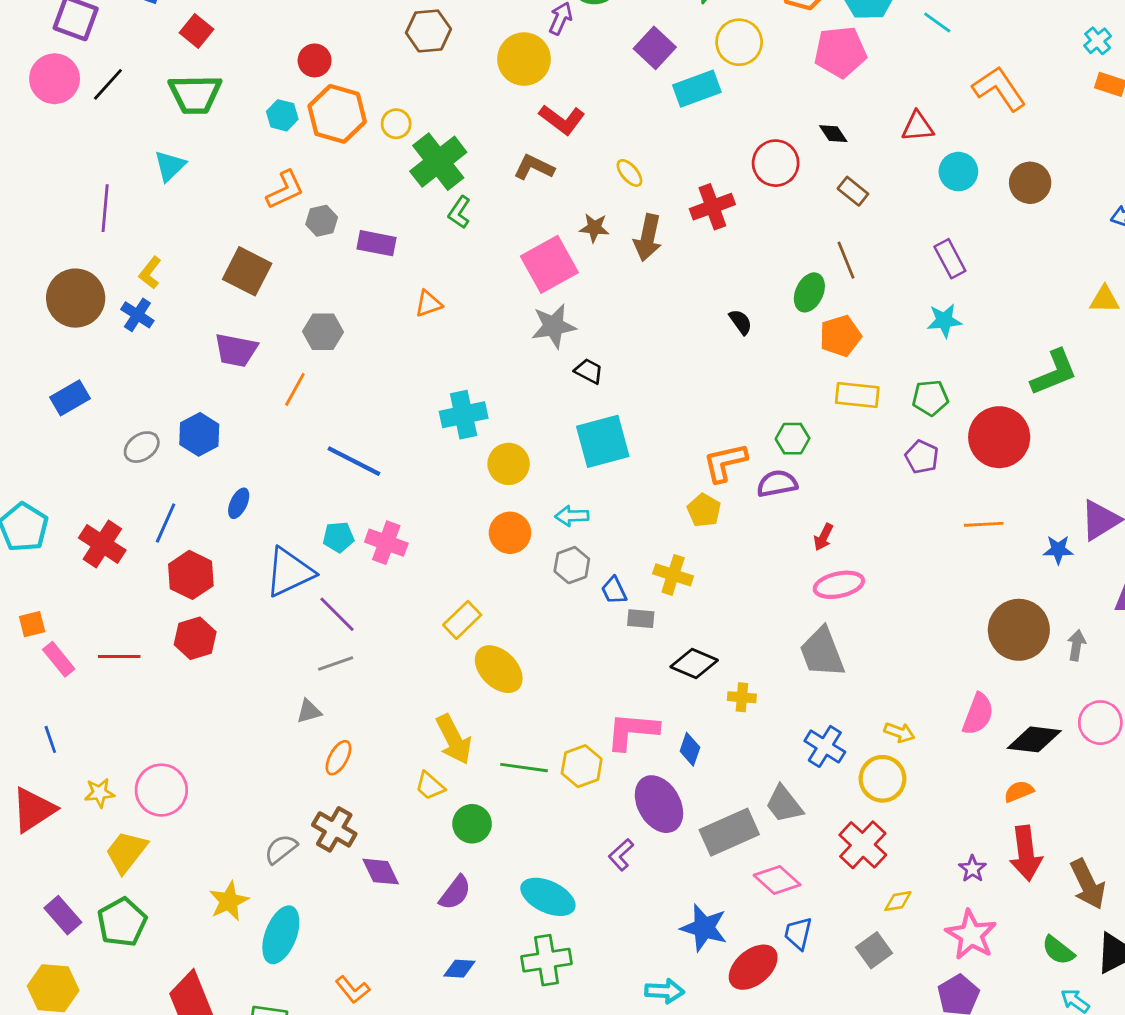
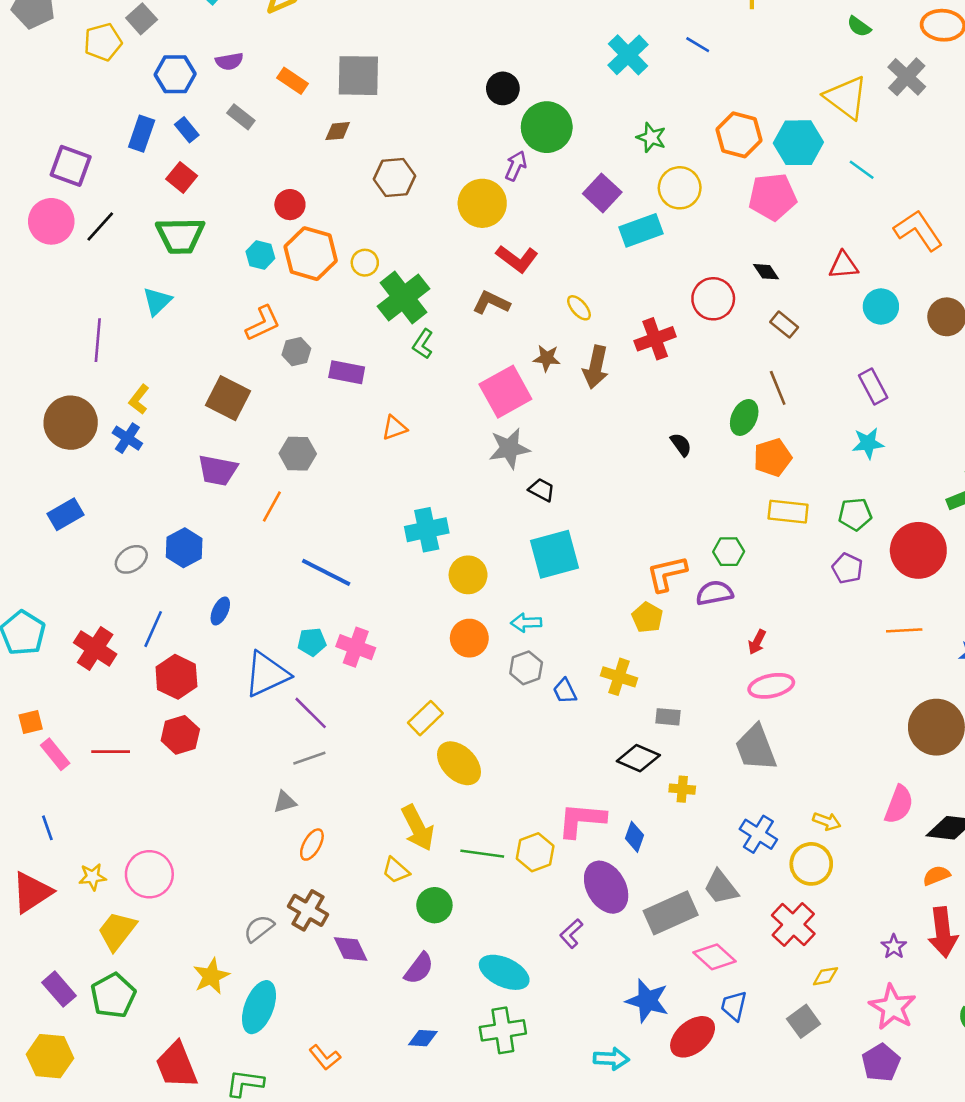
gray rectangle: (641, 619) -> (668, 717), moved

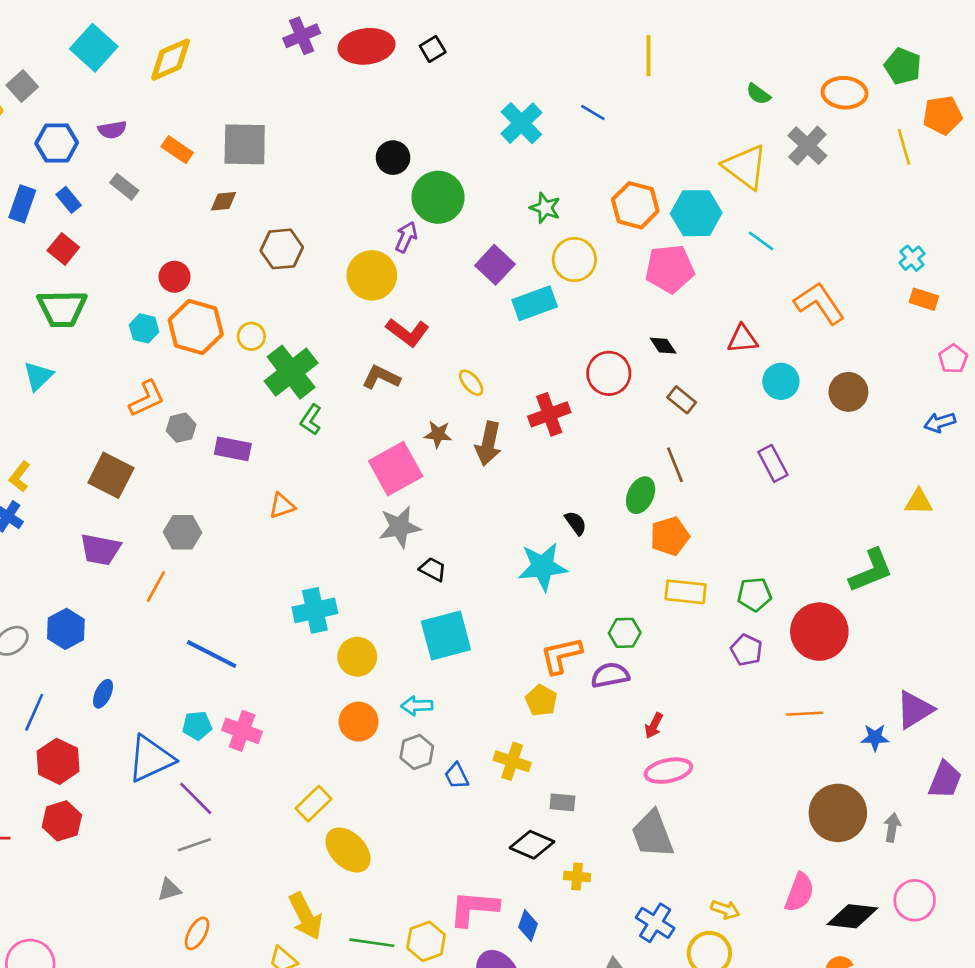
cyan star: (868, 443) -> (543, 567), moved, size x1.5

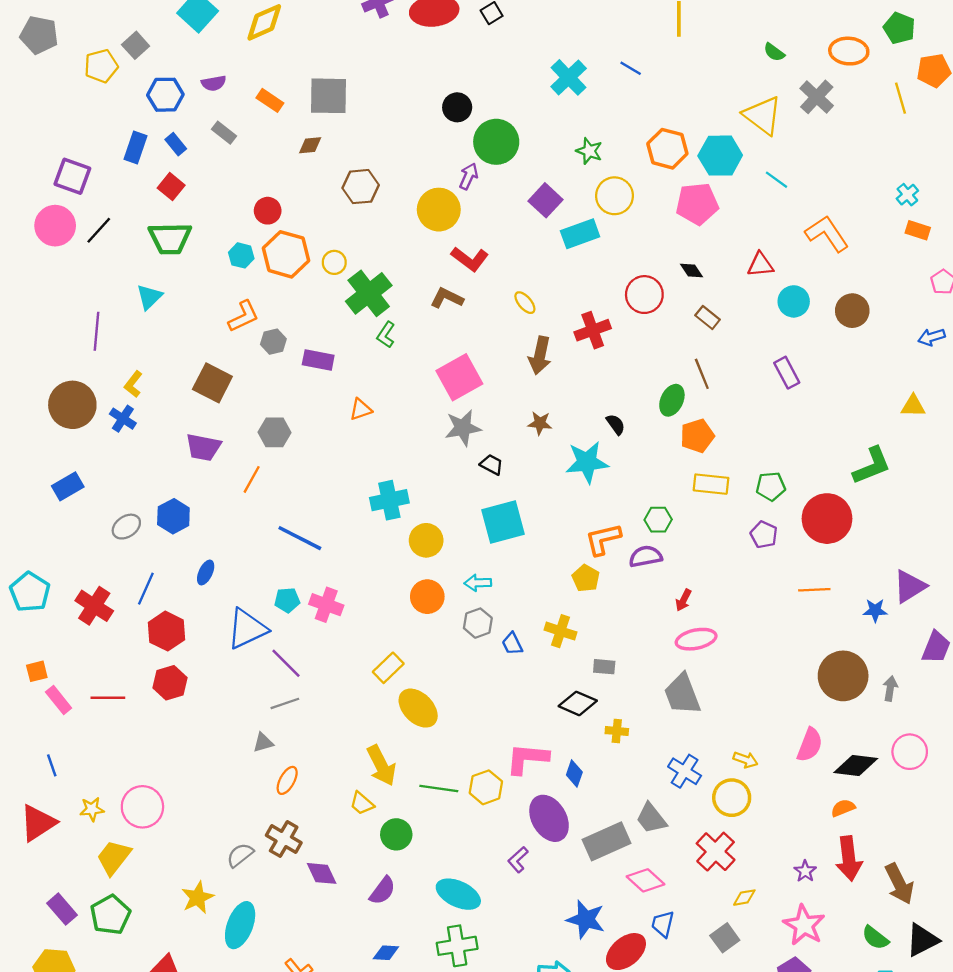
brown star: (438, 434) -> (540, 423), moved

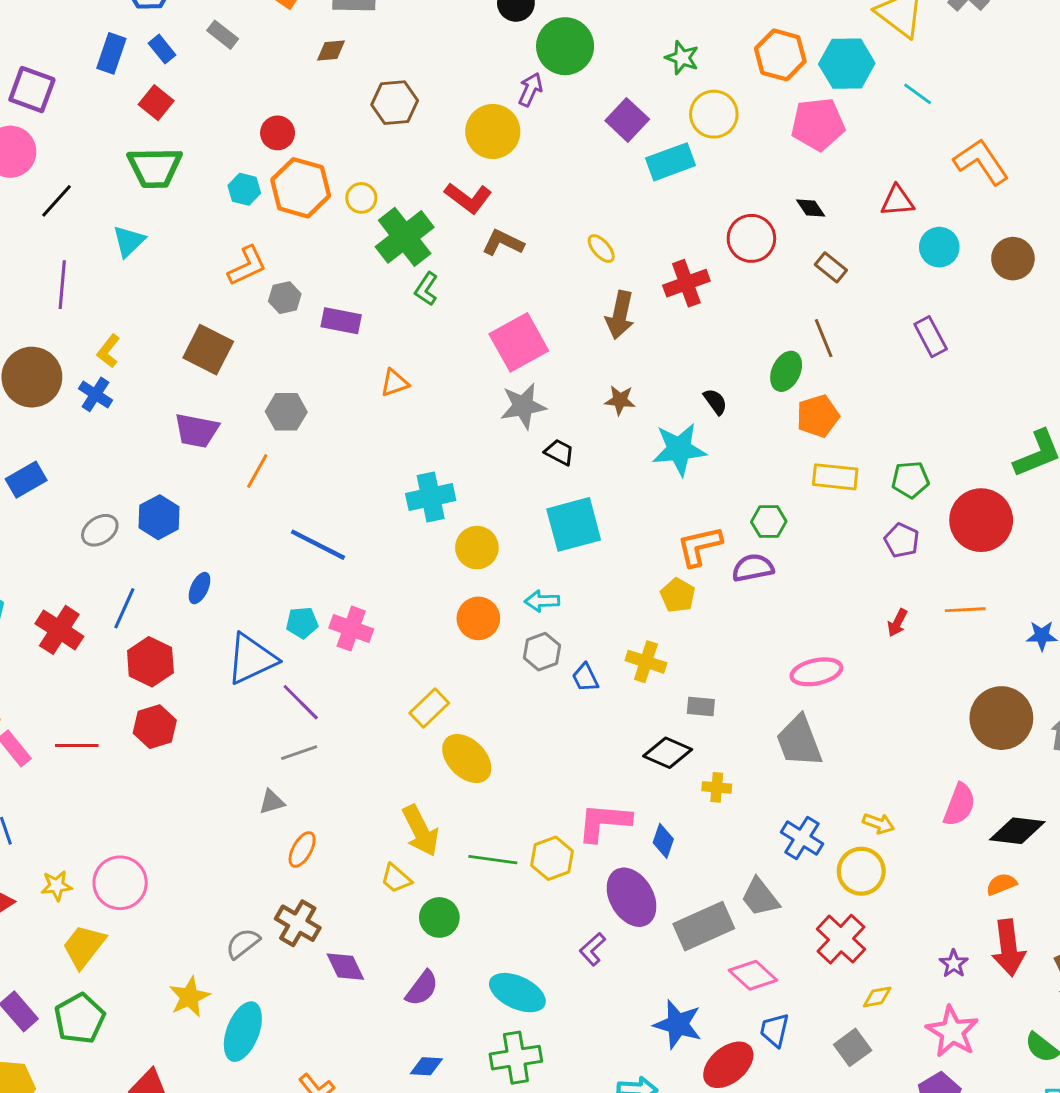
black line: (99, 230) -> (56, 201), moved
red L-shape: (470, 259) -> (468, 198), moved
red arrow: (683, 600) -> (897, 623), moved

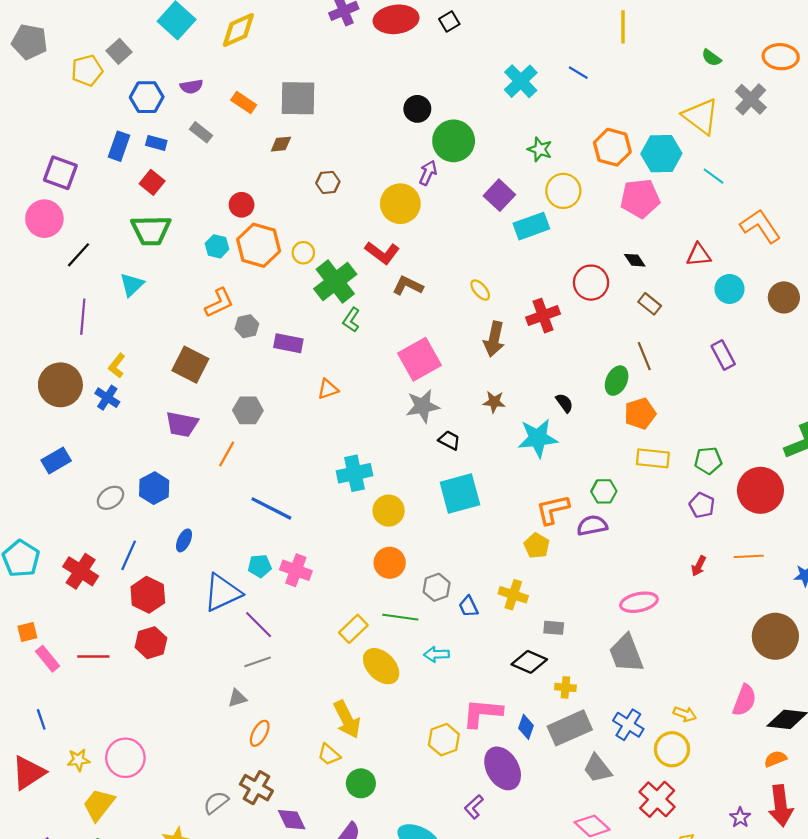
blue rectangle: (162, 49) -> (156, 143), turned -36
brown hexagon: (395, 103) -> (328, 182), size x0.7
cyan arrow: (542, 601) -> (437, 654), moved
green line: (493, 860) -> (400, 617), moved
gray rectangle: (704, 926) -> (570, 728), moved

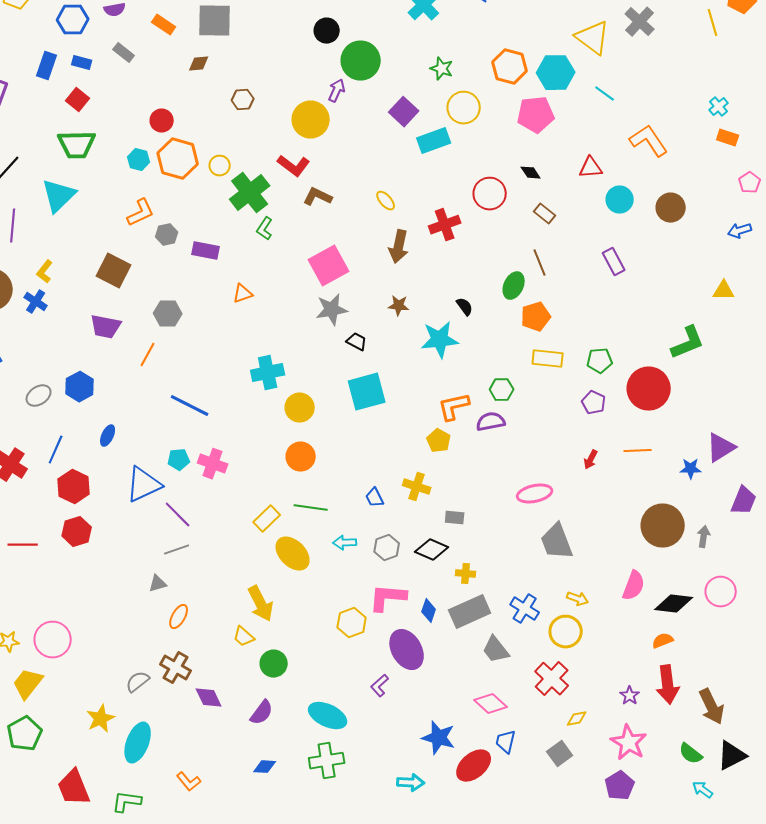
cyan triangle: (132, 285) -> (59, 196), size x1.5
gray hexagon: (437, 587) -> (387, 548), moved
gray trapezoid: (626, 653) -> (557, 542), moved

